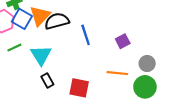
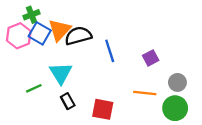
green line: (14, 48) -> (34, 88), moved

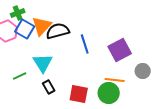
purple square: (151, 58) -> (120, 50), size x1.6
green circle: (175, 108) -> (109, 93), moved

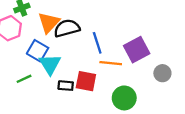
blue square: (25, 29) -> (38, 51), moved
orange line: (115, 80) -> (111, 63), moved
black rectangle: (49, 87) -> (66, 86), moved, turned -56
red square: (79, 94) -> (86, 81), moved

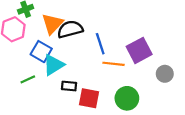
cyan triangle: (50, 64) -> (53, 65), turned 30
red square: (86, 81) -> (89, 98), moved

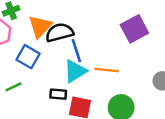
blue line: (100, 44) -> (76, 51), moved
purple square: (139, 50) -> (134, 29), moved
cyan triangle: (53, 65) -> (75, 71), moved

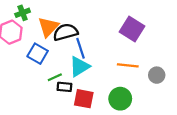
purple square: (134, 29) -> (132, 29), turned -30
orange line: (107, 70) -> (128, 65), moved
green line: (13, 87) -> (55, 77), moved

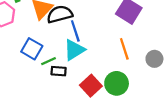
blue square: (38, 54) -> (32, 49), moved
orange line: (128, 65) -> (124, 49), turned 66
red square: (84, 99) -> (91, 86), moved, turned 36

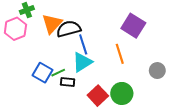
blue square: (32, 49) -> (43, 73), moved
orange line: (124, 49) -> (120, 54), moved

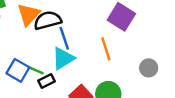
green line: (58, 73) -> (36, 70), turned 48
black rectangle: (68, 82) -> (46, 81), turned -32

